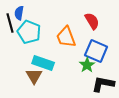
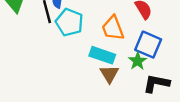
cyan rectangle: (43, 63) -> (102, 55), moved
brown triangle: (34, 76) -> (109, 74), moved

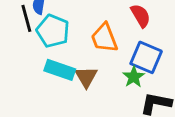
cyan rectangle: (102, 55) -> (60, 70), moved
brown triangle: (109, 74) -> (86, 77), moved

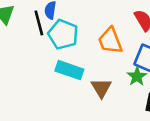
brown triangle: (86, 77) -> (101, 88), moved

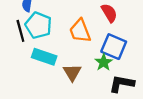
black line: (39, 23) -> (20, 31), moved

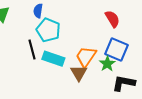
black line: (20, 31) -> (32, 49), moved
orange trapezoid: (80, 31) -> (86, 57), moved, turned 55

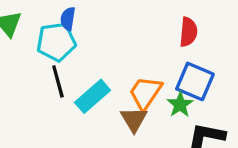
red semicircle: (112, 19) -> (188, 32), turned 36
cyan pentagon: (48, 30) -> (56, 42), moved, turned -30
cyan rectangle: (53, 59) -> (93, 96), turned -60

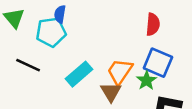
black line: (58, 81) -> (28, 65), moved, turned -50

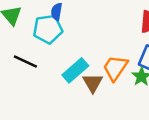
brown triangle: (111, 92) -> (93, 83), moved

